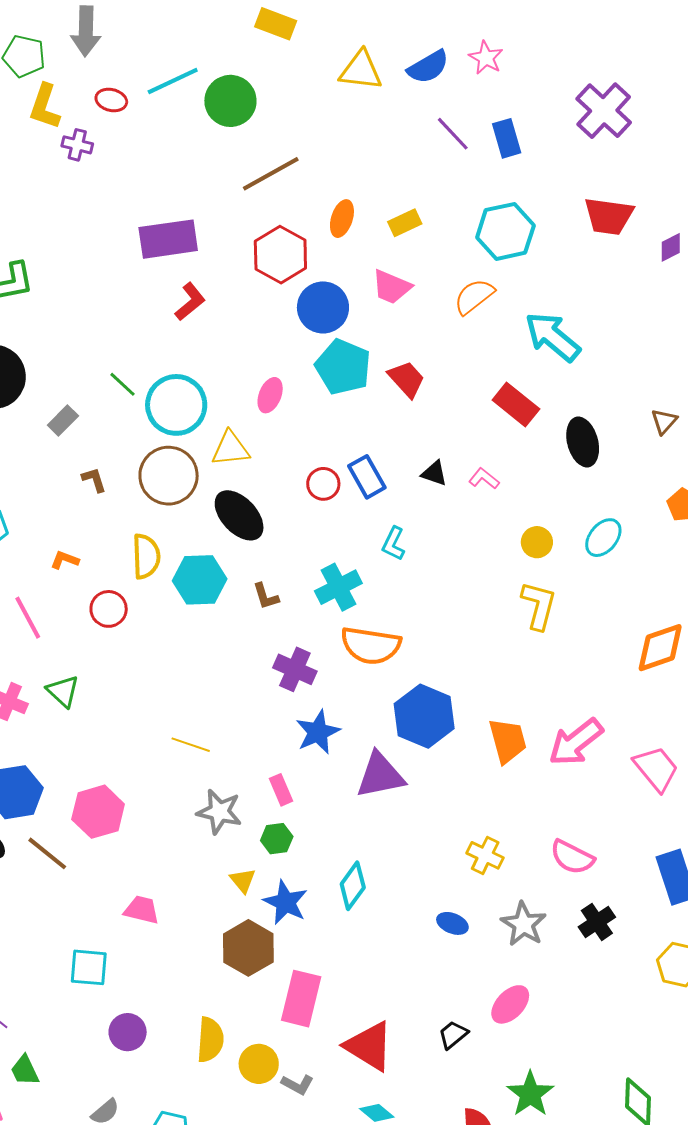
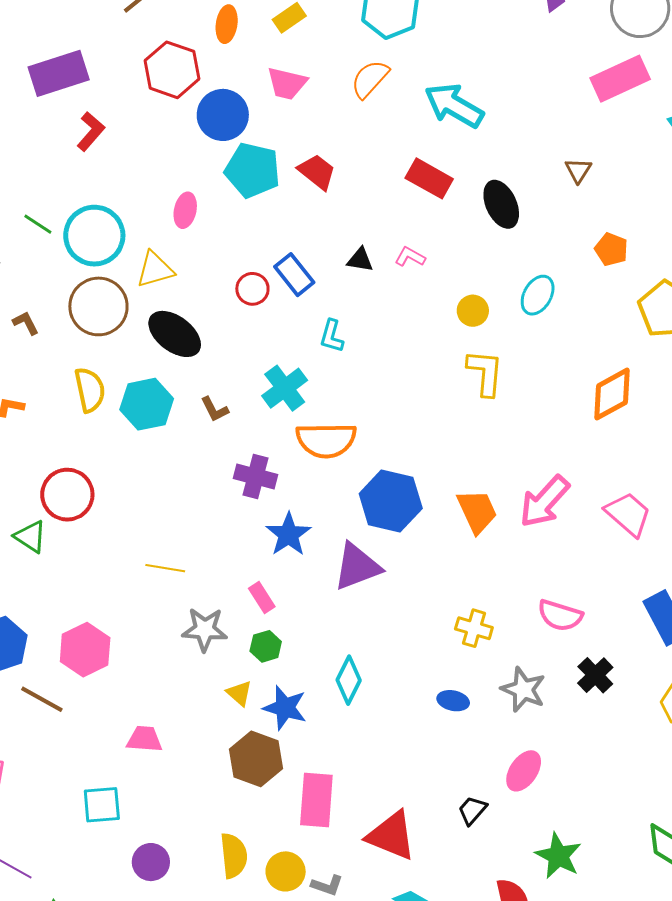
red circle: (109, 609) -> (67, 495), moved, size x1.4

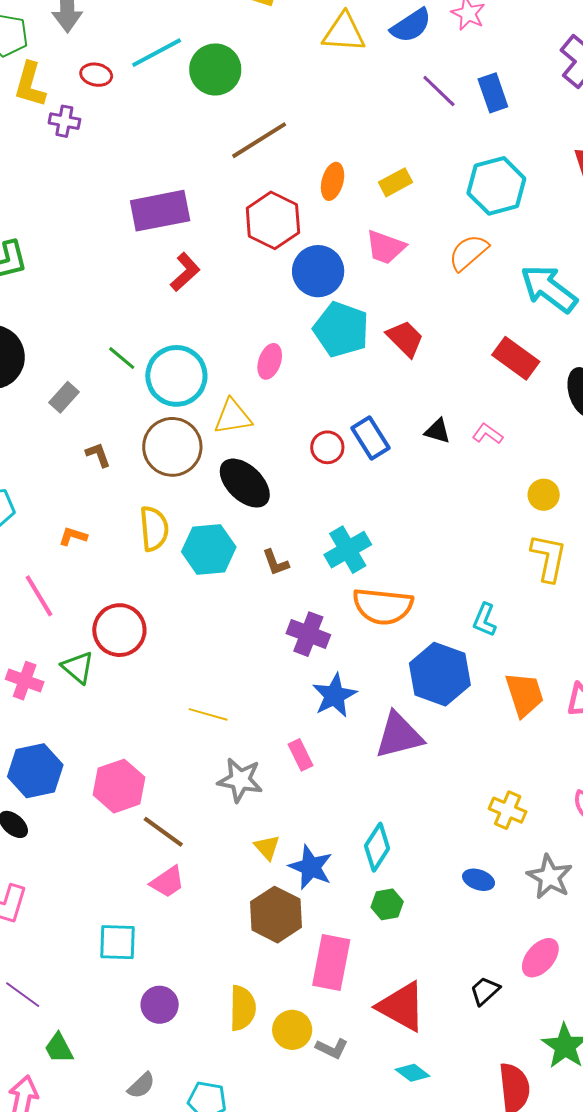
cyan L-shape: (332, 336) -> (485, 620), moved
green hexagon: (266, 646) -> (387, 904), moved
brown line: (42, 699) -> (163, 832), moved
pink trapezoid: (144, 739) -> (167, 882), turned 135

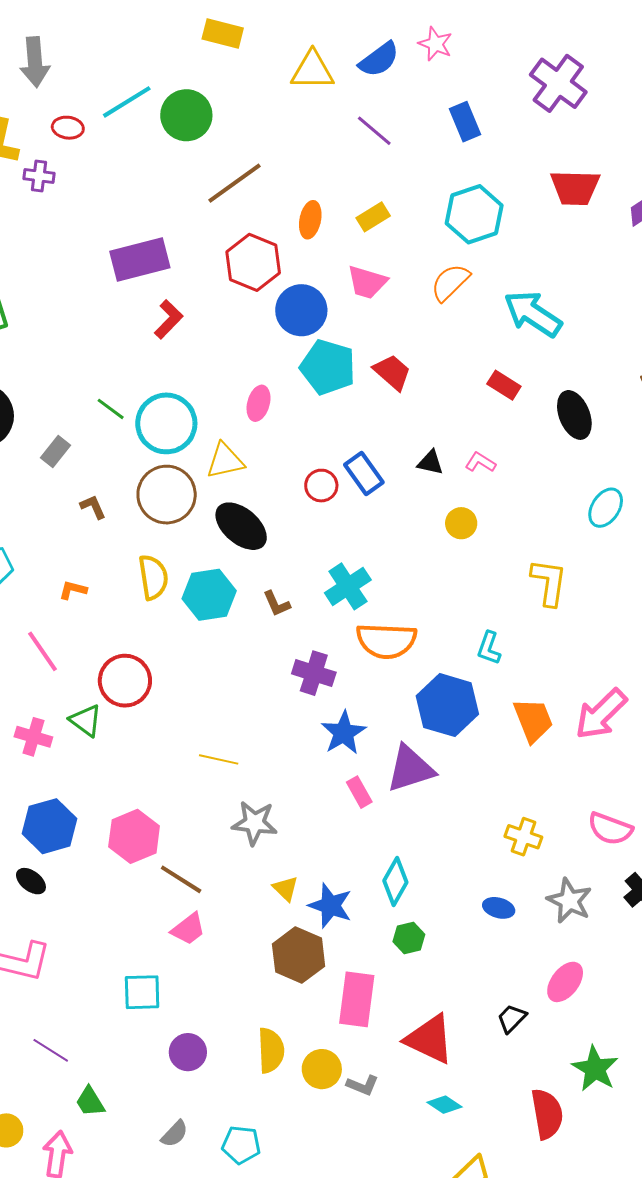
purple line: (439, 91) -> (374, 131), moved
red rectangle: (516, 358) -> (504, 385), size x0.7
yellow circle: (544, 495) -> (461, 523), moved
pink rectangle: (300, 755) -> (359, 792), moved

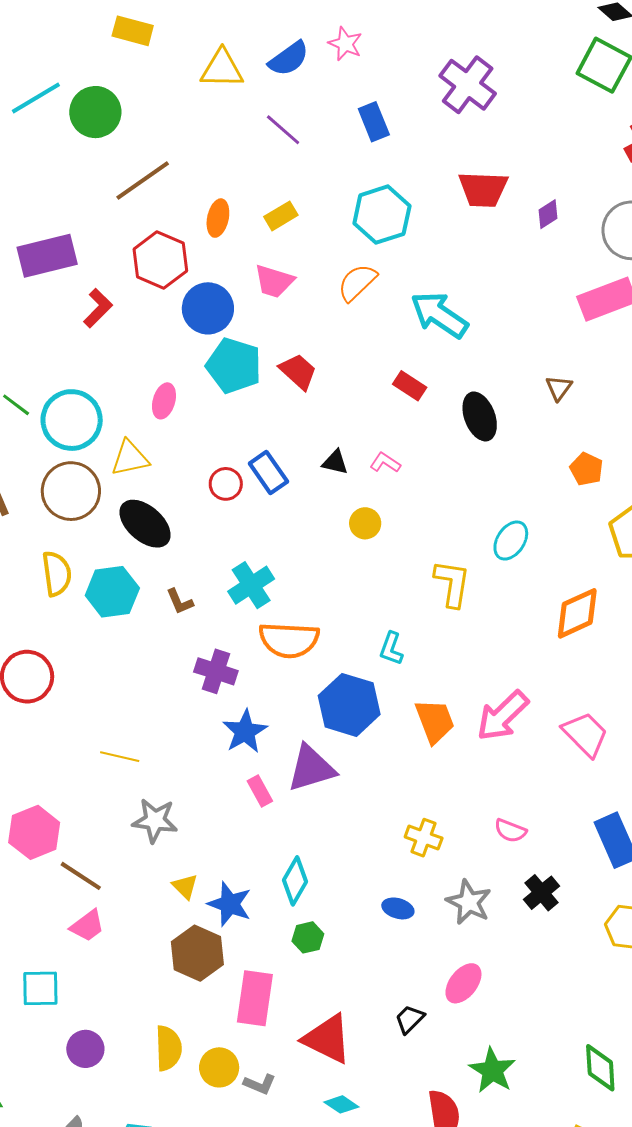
red L-shape: (169, 319) -> (98, 308), moved
cyan ellipse: (606, 508) -> (511, 541), moved
pink semicircle: (610, 829) -> (510, 831), size x0.7

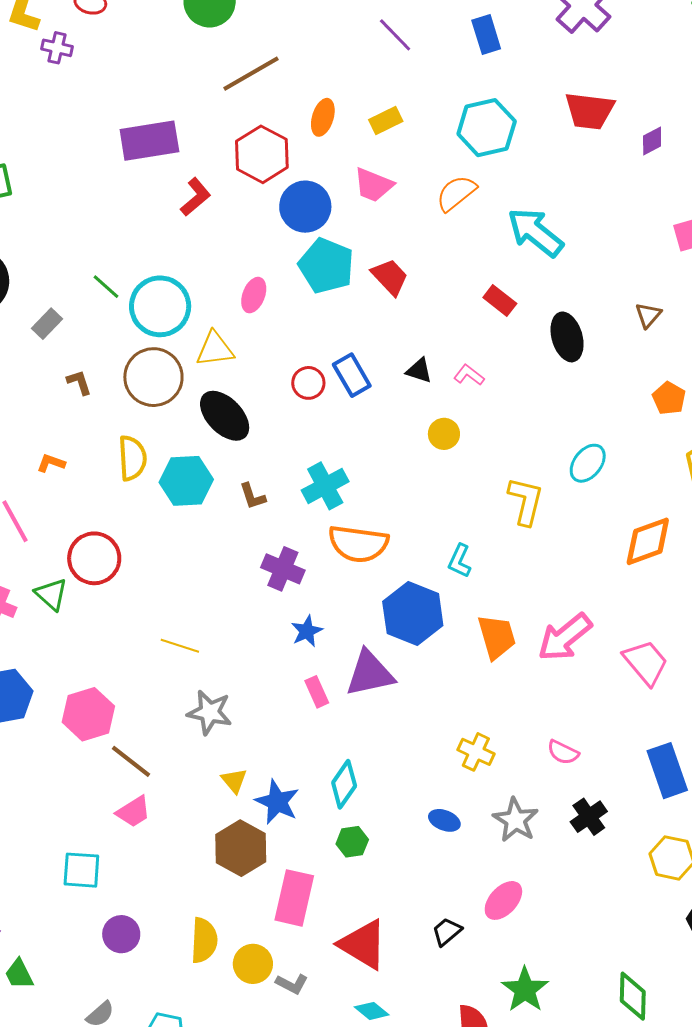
blue star: (245, 731) -> (307, 631), size x0.7

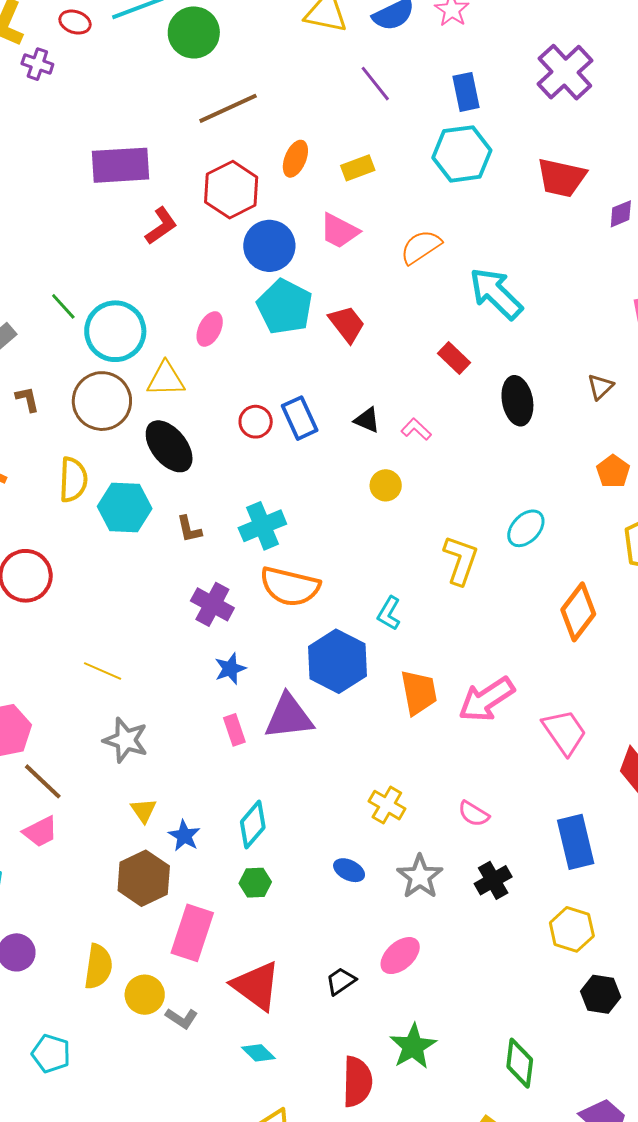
cyan hexagon: (487, 128) -> (462, 154), moved
orange diamond: (648, 541) -> (578, 612), turned -38
blue star: (277, 802) -> (184, 836), size x0.7

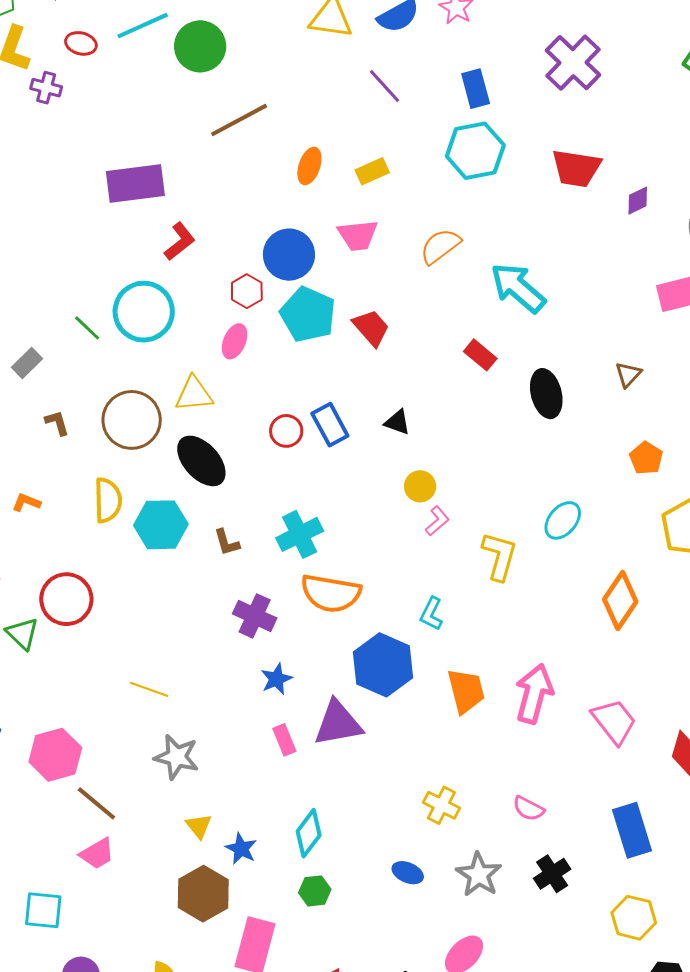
red hexagon: (231, 190) -> (247, 291), moved, size x0.6
pink trapezoid: (339, 231) -> (358, 235), turned -30
cyan circle: (115, 331) -> (144, 312), moved
pink L-shape: (416, 429) -> (437, 521), moved, turned 100
pink arrow: (486, 699) -> (534, 694), turned 142

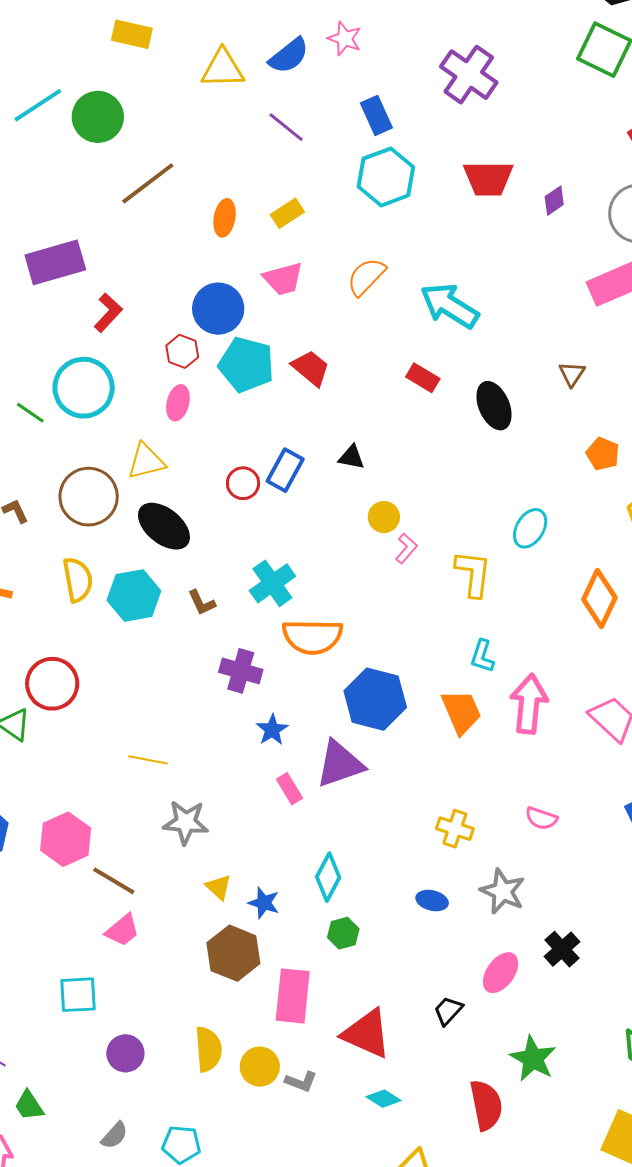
blue rectangle: (330, 425) -> (285, 470), turned 66
cyan L-shape: (431, 614) -> (482, 656), moved
black cross: (552, 874) -> (562, 949), moved

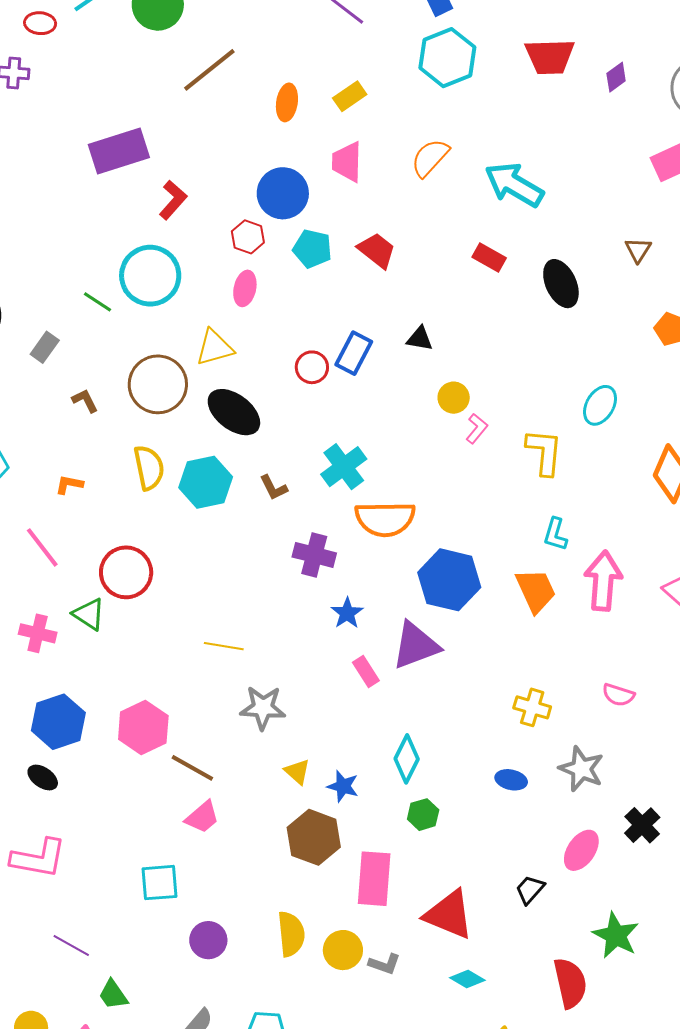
pink trapezoid: (283, 279) -> (347, 162), turned 108
cyan pentagon: (246, 365) -> (312, 249), size x0.7

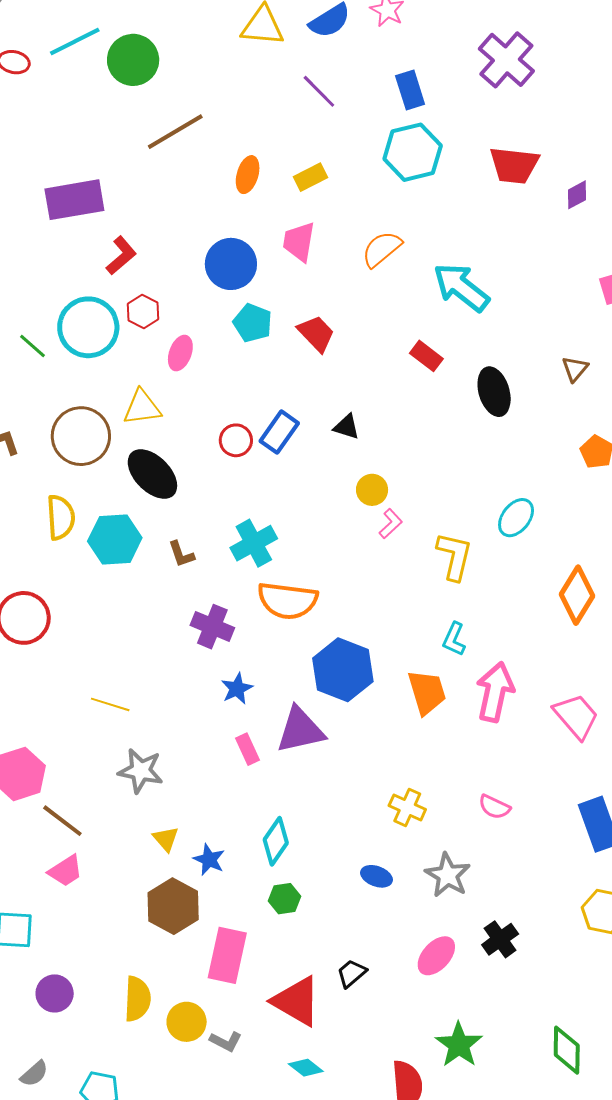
red hexagon: (248, 237) -> (143, 311), moved
black trapezoid: (530, 889) -> (352, 973), moved

